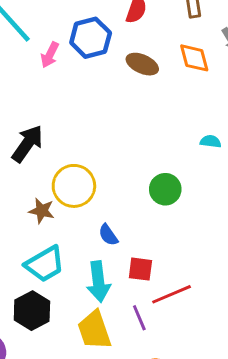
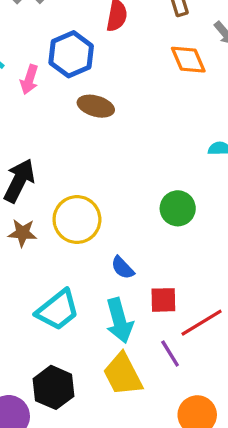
brown ellipse: (142, 64) -> (96, 106), moved
brown star: (42, 211) -> (22, 233), moved
black hexagon: (32, 311) -> (53, 387), moved

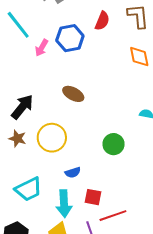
brown ellipse: (96, 106) -> (73, 94), moved
blue semicircle: (123, 268) -> (73, 172), turned -77

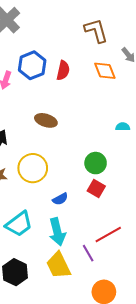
red semicircle: (102, 21) -> (63, 70), moved
red square: (93, 197) -> (96, 188), moved, turned 30

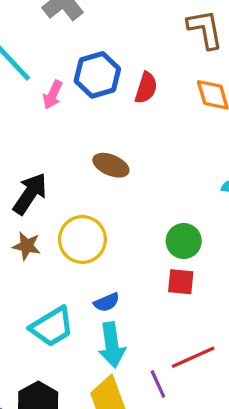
red square: (96, 188) -> (181, 282), turned -30
blue semicircle: (60, 199) -> (107, 302), moved

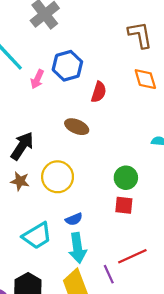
red semicircle: (146, 88) -> (99, 92), moved

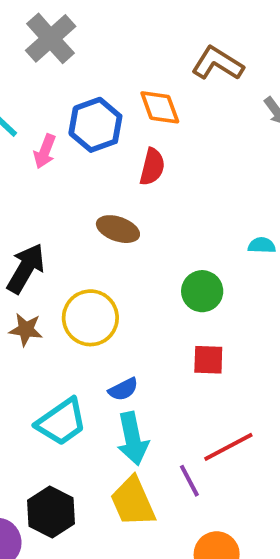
brown L-shape: (140, 35) -> (218, 63), turned -44
orange diamond: (145, 79) -> (160, 107), moved
green circle: (126, 178) -> (202, 291), moved

